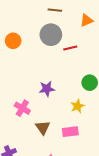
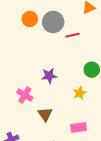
orange circle: (13, 41) -> (30, 19), moved
pink rectangle: (70, 132) -> (79, 127), moved

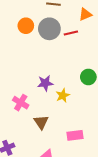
red line: (72, 35) -> (71, 33), moved
yellow star: (80, 93) -> (63, 95), moved

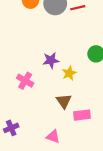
brown triangle: (41, 122) -> (64, 101), moved

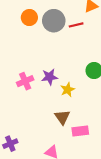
pink cross: (25, 81) -> (25, 81), moved, turned 35

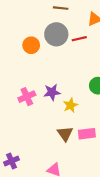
orange circle: (29, 18) -> (31, 45), moved
pink rectangle: (80, 131) -> (87, 134), moved

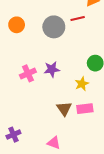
gray circle: (56, 34) -> (54, 27), moved
orange circle: (31, 45) -> (17, 25), moved
yellow star: (70, 105) -> (82, 84), moved

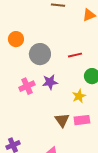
red line: (78, 19) -> (75, 55), moved
gray circle: (54, 27) -> (40, 54), moved

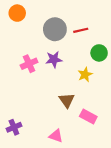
gray circle: (40, 54) -> (55, 29), moved
pink rectangle: (82, 120) -> (88, 116), moved, turned 35

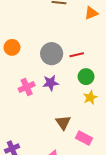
orange circle: (17, 13) -> (12, 47), moved
green circle: (99, 53) -> (86, 77), moved
yellow star: (85, 74) -> (90, 97), moved

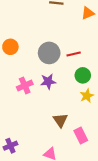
pink rectangle: (84, 138) -> (81, 135), turned 35

